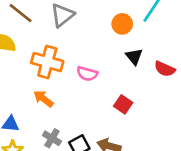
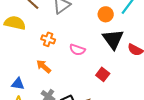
black triangle: (134, 57) -> (113, 39), size x1.6
orange cross: (47, 62) -> (48, 39), size x0.6

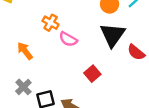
orange cross: (48, 39) -> (51, 23), moved

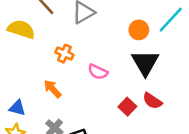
orange cross: (51, 23) -> (64, 54), moved
red semicircle: (136, 52) -> (152, 101), moved

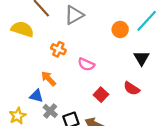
black triangle: (145, 63) -> (142, 58), moved, size x0.7
red square: (127, 107) -> (101, 95), moved
blue triangle: (17, 108) -> (36, 96), moved

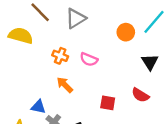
pink semicircle: (86, 64) -> (89, 59), moved
orange arrow: (49, 79) -> (65, 85), moved
red square: (101, 95) -> (108, 103), turned -32

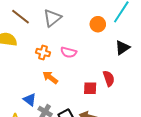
black triangle: (150, 62) -> (122, 48), turned 35
red semicircle: (140, 95) -> (109, 78), moved, turned -133
blue triangle: (38, 107) -> (30, 100), turned 32

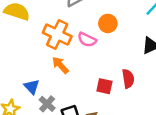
orange circle: (98, 24) -> (108, 23), moved
orange cross: (43, 53) -> (57, 34), size x1.6

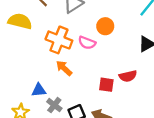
red semicircle: (128, 79) -> (128, 76), turned 90
blue triangle: (32, 87) -> (39, 90), turned -48

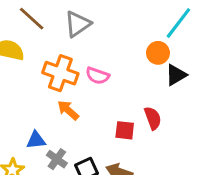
orange circle: (105, 26) -> (158, 53), moved
red semicircle: (128, 76) -> (153, 118), turned -96

